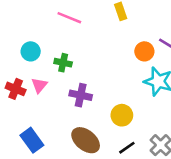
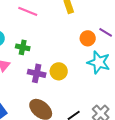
yellow circle: (122, 115) -> (59, 71), moved

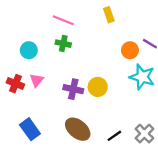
green cross: (23, 47) -> (63, 44), moved

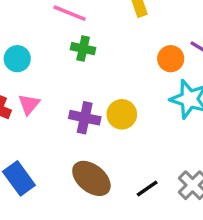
green cross: (63, 44) -> (83, 49), moved

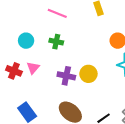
green cross: (83, 49) -> (56, 42), moved

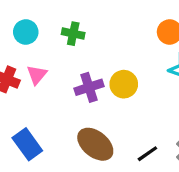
purple cross: (66, 76) -> (89, 87), turned -30

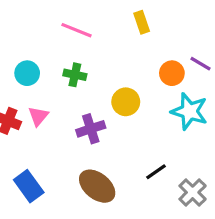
yellow circle: (124, 84) -> (126, 102), moved
black line: (147, 154) -> (156, 172), moved

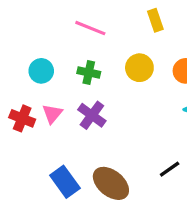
yellow circle: (126, 102) -> (139, 68), moved
purple cross: (91, 129) -> (92, 115), moved, turned -36
blue rectangle: (29, 186) -> (65, 182), moved

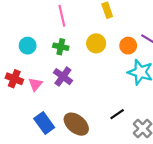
pink line: (90, 28) -> (62, 16), turned 55
pink triangle: (52, 114) -> (35, 84), moved

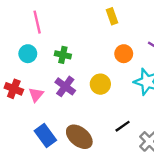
pink line: (62, 16) -> (37, 22), moved
yellow circle: (96, 43) -> (100, 84), moved
orange circle: (128, 46) -> (124, 54), moved

